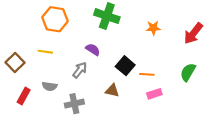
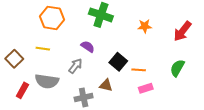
gray semicircle: (50, 86) -> (47, 81), size x1.6
gray cross: (74, 104) -> (84, 97), moved

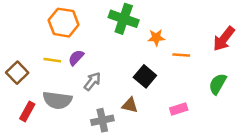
orange star: (145, 26) -> (156, 38), moved
purple semicircle: (88, 47) -> (76, 58), moved, turned -80
orange line: (139, 70) -> (181, 55), moved

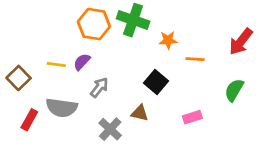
orange hexagon: (64, 23) -> (94, 24), moved
gray cross: (102, 120) -> (110, 129), turned -35

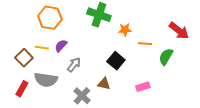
orange hexagon: (94, 24) -> (50, 18), moved
red arrow: (241, 42) -> (179, 31), turned -90
brown square: (19, 78) -> (24, 58), moved
green semicircle: (234, 90) -> (166, 57), moved

